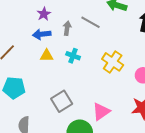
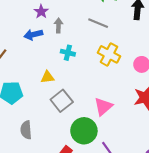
purple star: (44, 14) -> (41, 12), moved
gray line: (90, 22) -> (98, 23), moved
yellow triangle: (47, 56) -> (47, 77), moved

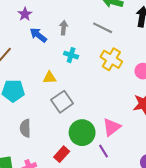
purple star: (41, 12) -> (25, 14), moved
blue arrow: (33, 35) -> (38, 35), turned 48
pink triangle: (103, 107) -> (112, 127), moved

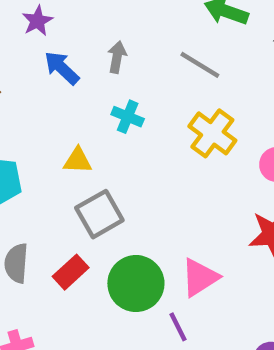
red rectangle: (62, 154) -> (71, 272), moved

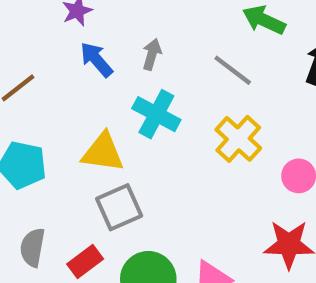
cyan cross: (128, 117) -> (156, 114), size x1.5
yellow triangle: (78, 161) -> (103, 152), size x1.5

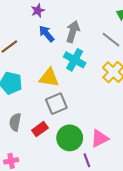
gray arrow: (152, 54) -> (73, 32), size x1.5

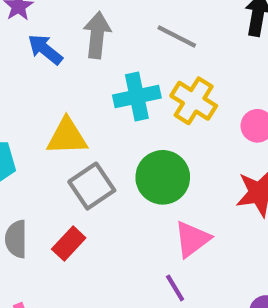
cyan cross: (75, 60) -> (137, 96), moved, turned -30
green circle: (70, 138) -> (163, 177), moved

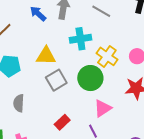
yellow cross: (194, 101) -> (107, 56), moved
red rectangle: (69, 243) -> (62, 122), moved

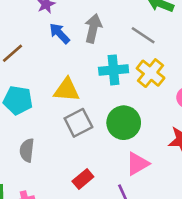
yellow cross: (107, 56) -> (151, 73), moved

